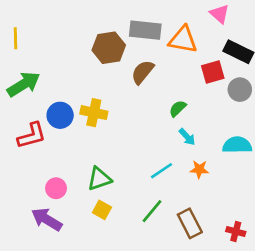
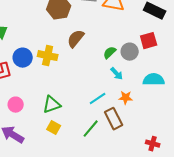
brown semicircle: (143, 72) -> (76, 39), moved
red square: (213, 72) -> (149, 41), moved
gray circle: (240, 90) -> (130, 52), moved
pink circle: (56, 188) -> (16, 105), moved
brown rectangle: (190, 223) -> (114, 119), moved

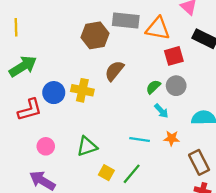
red square: (149, 41) -> (174, 56), moved
cyan line: (98, 99) -> (140, 139), turned 42
brown rectangle: (114, 119) -> (199, 162), moved
yellow square: (54, 128) -> (106, 173), moved

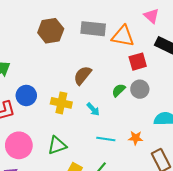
brown hexagon: (95, 35) -> (51, 31), moved
yellow cross: (82, 90) -> (61, 103), moved
cyan arrow: (161, 111) -> (93, 109), moved
pink circle: (46, 146) -> (19, 145), size x1.6

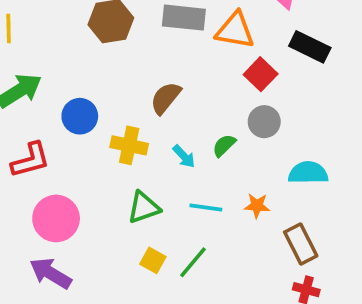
red square: (138, 62) -> (261, 74), turned -30
green semicircle: (119, 90) -> (224, 145), moved
blue circle: (26, 95) -> (80, 116), moved
green triangle: (57, 145) -> (144, 207), moved

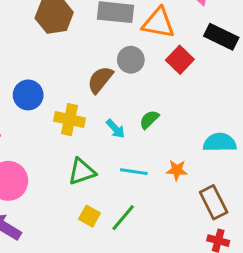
gray circle: (264, 122) -> (131, 60), moved

